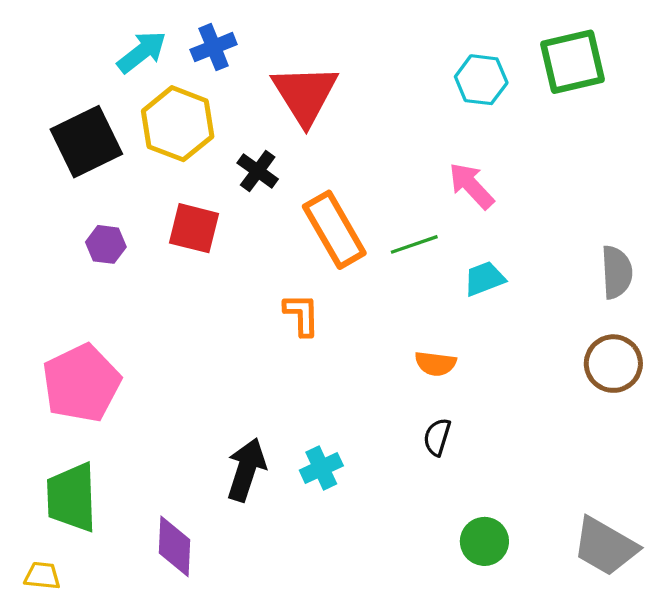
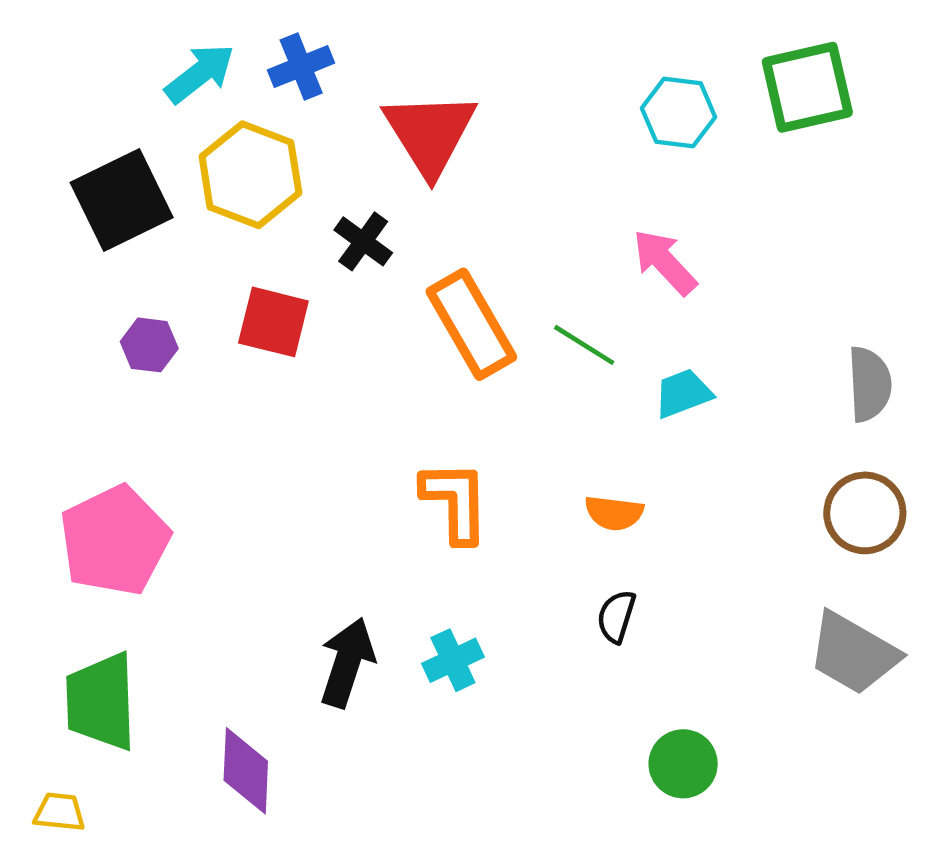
green line: (414, 244) -> (584, 345), turned 51
orange L-shape: (302, 315) -> (455, 501), moved, size x1.4
gray trapezoid: (605, 546) -> (853, 653), moved

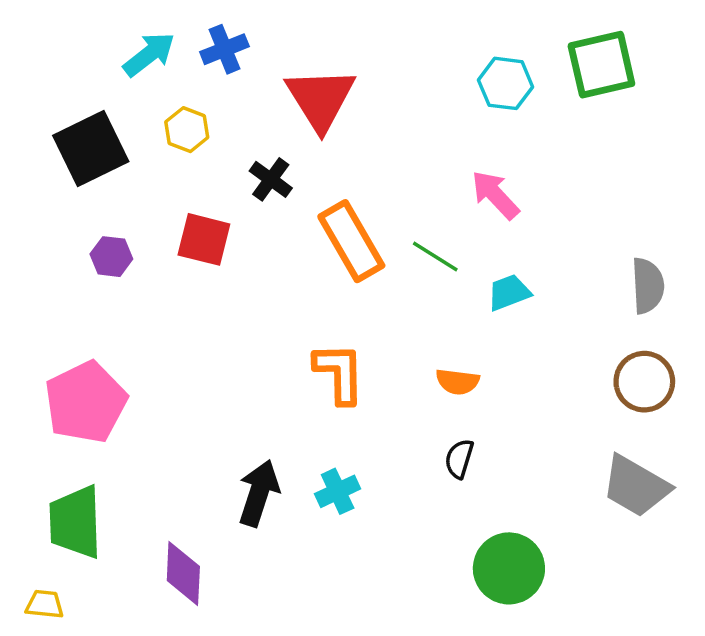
yellow hexagon: (250, 175) -> (187, 130), size x0.6
green circle: (683, 764) -> (509, 568), size x1.4

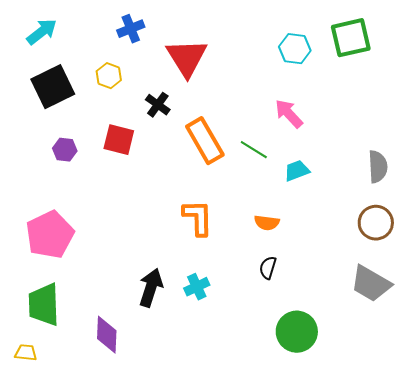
cyan arrow: (149, 54) -> (42, 32), moved

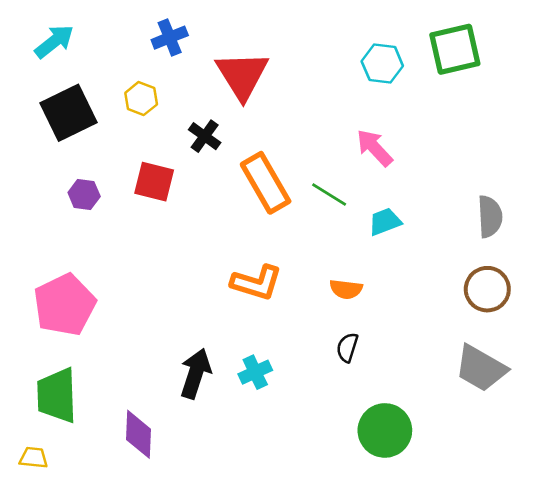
orange L-shape: (198, 218) -> (257, 283), turned 108

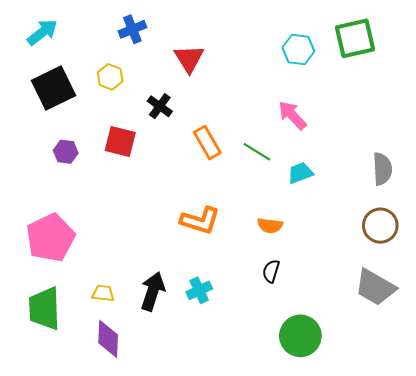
red triangle: (242, 75) -> (189, 59), size x0.7
orange rectangle: (266, 183) -> (207, 143), size x0.7
yellow trapezoid: (33, 458) -> (103, 293), moved

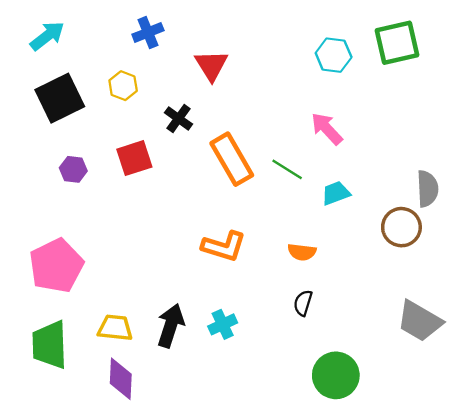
red square: (120, 142) -> (134, 158), turned -32
orange rectangle: (207, 143) -> (232, 159), size x1.4
brown circle: (380, 226) -> (401, 227), moved
yellow trapezoid: (103, 293) -> (115, 328), size x1.4

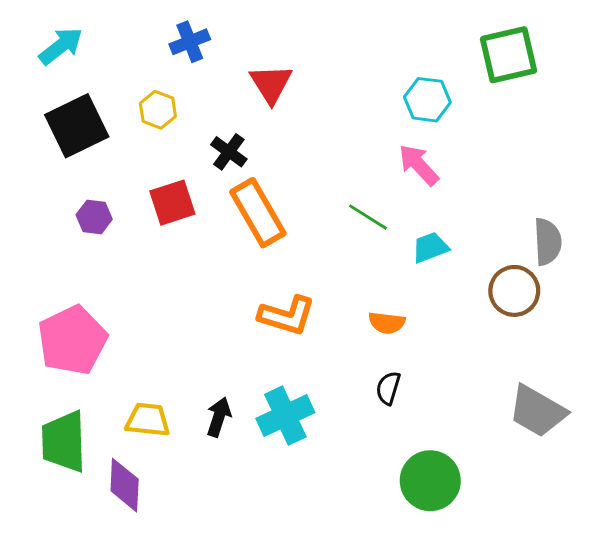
cyan hexagon: (334, 55) -> (427, 100), moved
orange rectangle: (232, 159) -> (258, 213), moved
cyan cross: (223, 324) -> (285, 416), size x1.5
black arrow: (171, 326) -> (219, 417), size x0.7
purple diamond: (121, 379) -> (125, 485), moved

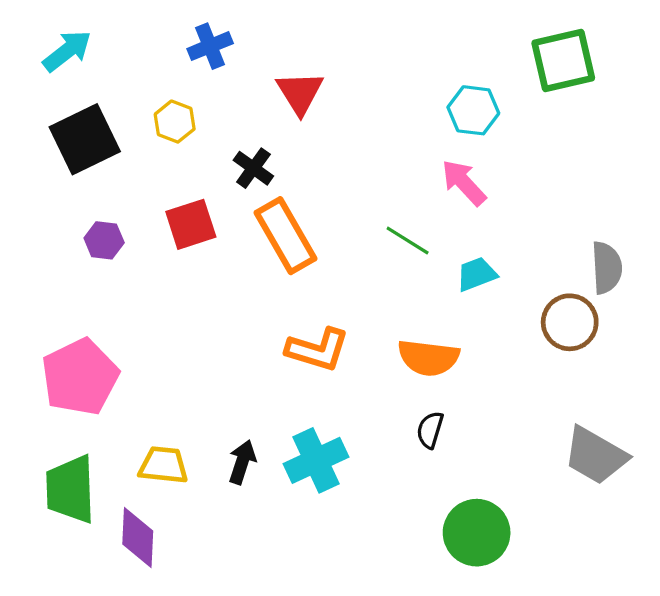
orange semicircle: (387, 323) -> (428, 358), size x1.5

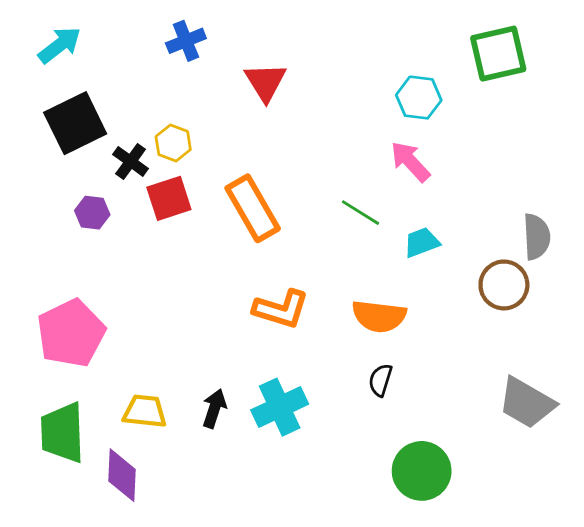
yellow hexagon: (175, 122) -> (173, 143), moved
black cross: (253, 168) -> (131, 161), moved

